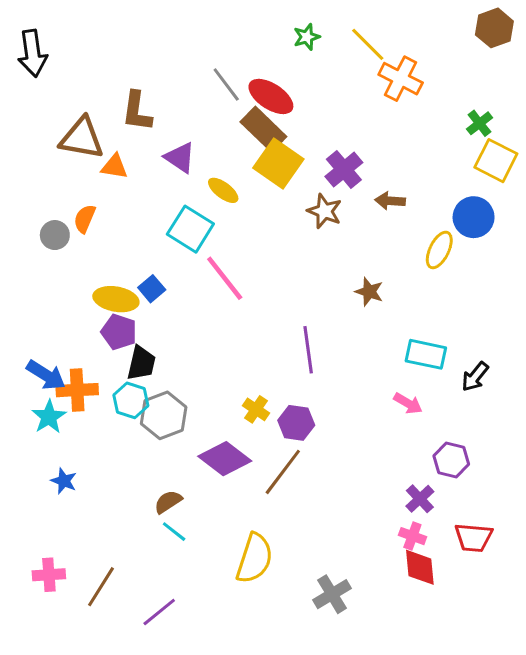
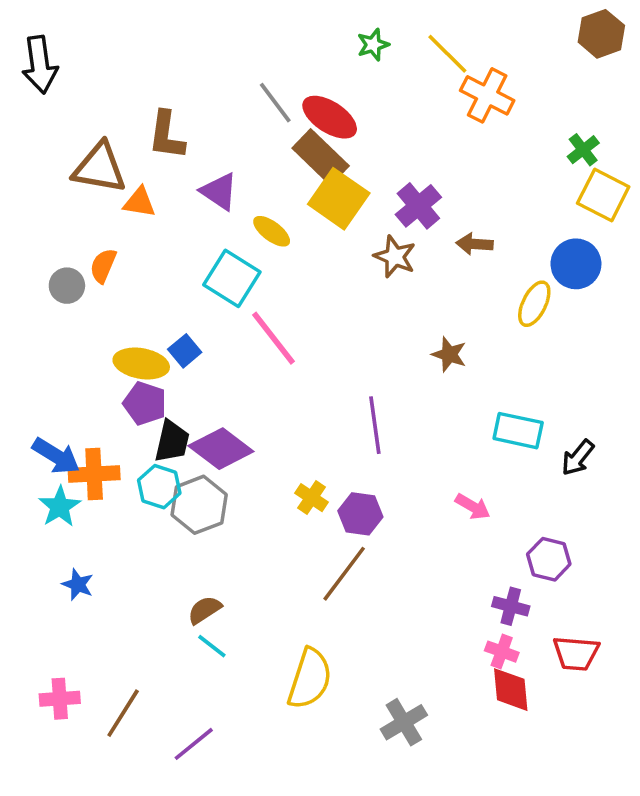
pink arrow: (408, 403) -> (473, 507), moved
purple diamond: (225, 459) -> (221, 449), moved
purple cross: (420, 499) -> (511, 606), turned -32

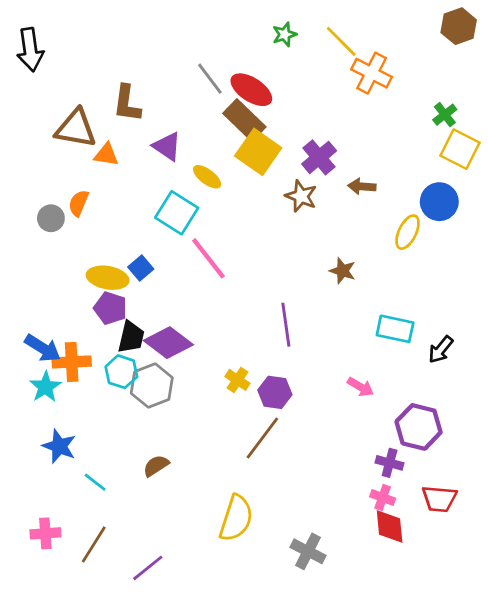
purple hexagon: (549, 559) -> (419, 427), size x1.4
blue star: (78, 585) -> (59, 446), size x1.4
cyan line: (212, 646) -> (95, 482), moved
gray cross: (404, 722) -> (308, 551), turned -32

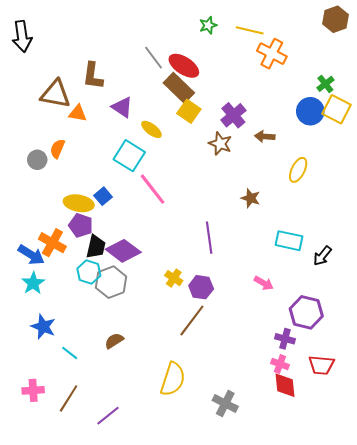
yellow line: (341, 41) -> (250, 30), turned -32
yellow square: (258, 152) -> (189, 111), size x0.7
blue circle: (439, 202) -> (310, 111), moved
orange cross: (72, 362) -> (52, 243), moved, turned 32

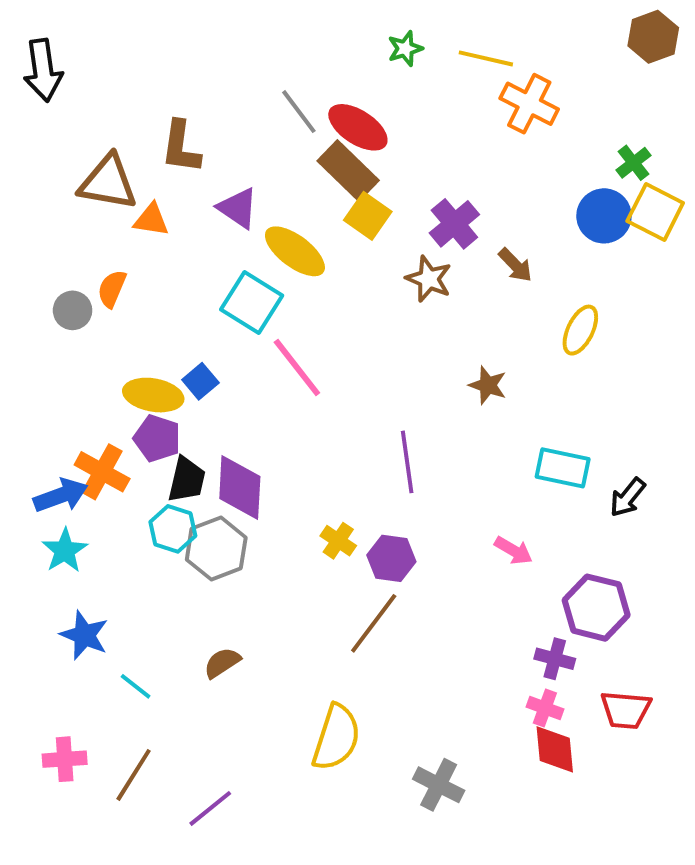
yellow ellipse: (152, 129) -> (295, 251), size x1.5
brown arrow: (265, 137) -> (515, 265), turned -138
purple diamond: (123, 251) -> (240, 488), turned 56
blue arrow: (31, 255) -> (61, 495), turned -52

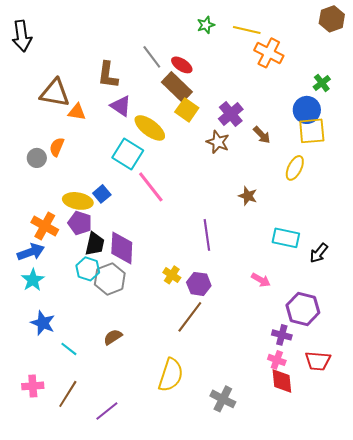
red ellipse: (358, 127) -> (182, 65), size x0.7
brown L-shape: (181, 147) -> (108, 75), moved
yellow square: (655, 212) -> (312, 131), moved, turned -32
orange cross: (102, 472) -> (45, 226), moved

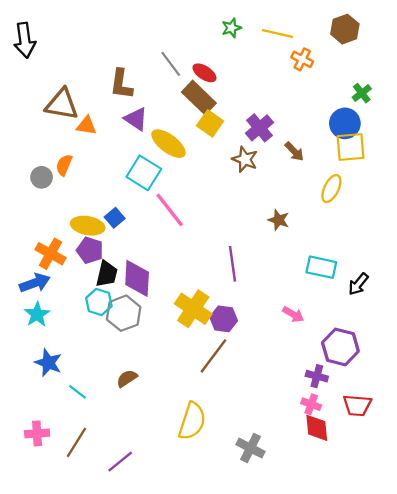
brown hexagon: (332, 19) -> (345, 29), moved
orange cross: (269, 53) -> (302, 59), size x0.7
yellow cross: (172, 275) -> (193, 309), size x1.8

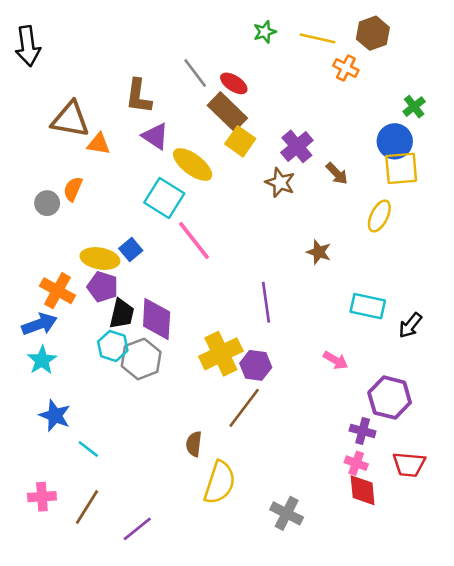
brown hexagon: (345, 29) -> (373, 33), moved
yellow cross: (193, 309) -> (221, 354), turned 30
brown semicircle: (127, 378) -> (194, 444), moved, turned -50

